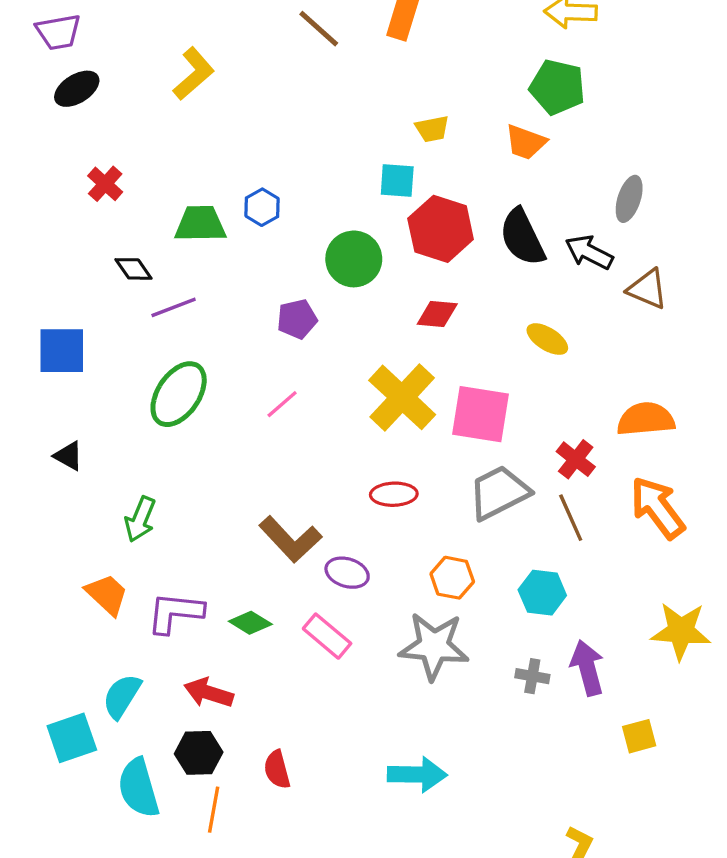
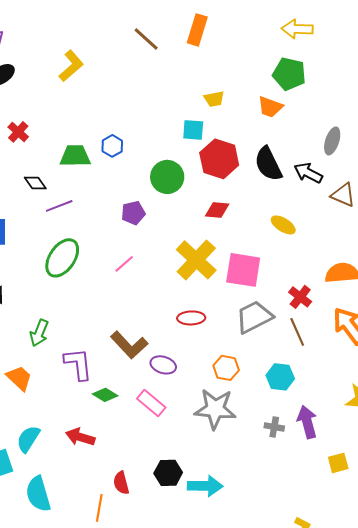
purple L-shape: (175, 613) -> (78, 364), moved, turned 78
black hexagon: (199, 753) -> (168, 473), moved
orange line: (214, 810) -> (99, 508), moved

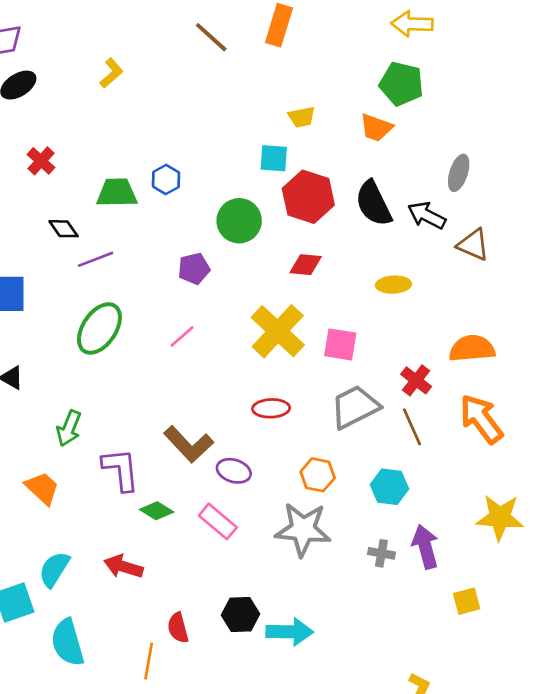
yellow L-shape: (71, 66) -> (111, 73), size x0.7
yellow ellipse: (283, 225) -> (393, 285), turned -35
pink square: (243, 270) -> (340, 344), size x0.7

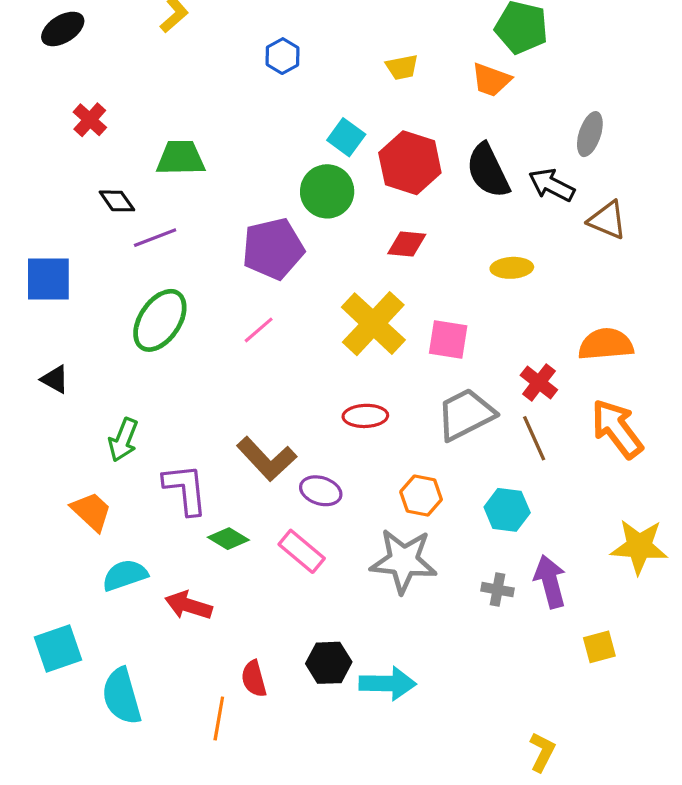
cyan square: (274, 158) -> (346, 137), moved, turned 32
blue hexagon: (166, 180) -> (283, 56), moved
purple pentagon: (194, 269) -> (273, 249), size x1.6
cyan semicircle: (54, 569) -> (125, 575), moved, turned 39

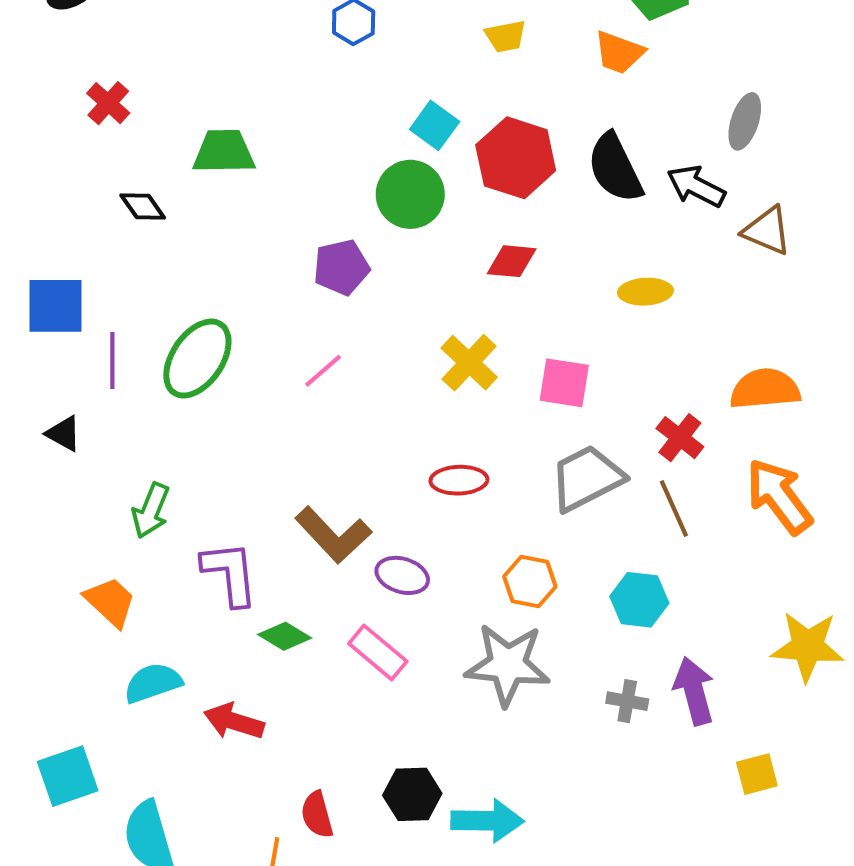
purple line: (155, 238) -> (112, 361), moved, turned -69
purple pentagon: (273, 249) -> (341, 267), size x0.7
yellow cross: (373, 324) -> (469, 363), size x0.7

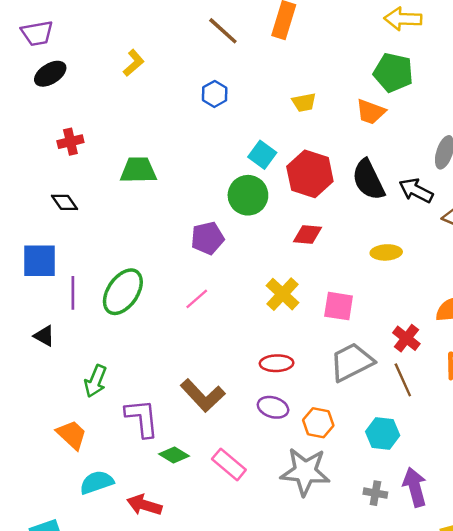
red cross: (108, 103) -> (70, 142), turned 35
black diamond: (143, 206) -> (64, 202), moved
purple ellipse: (402, 575) -> (273, 407), moved

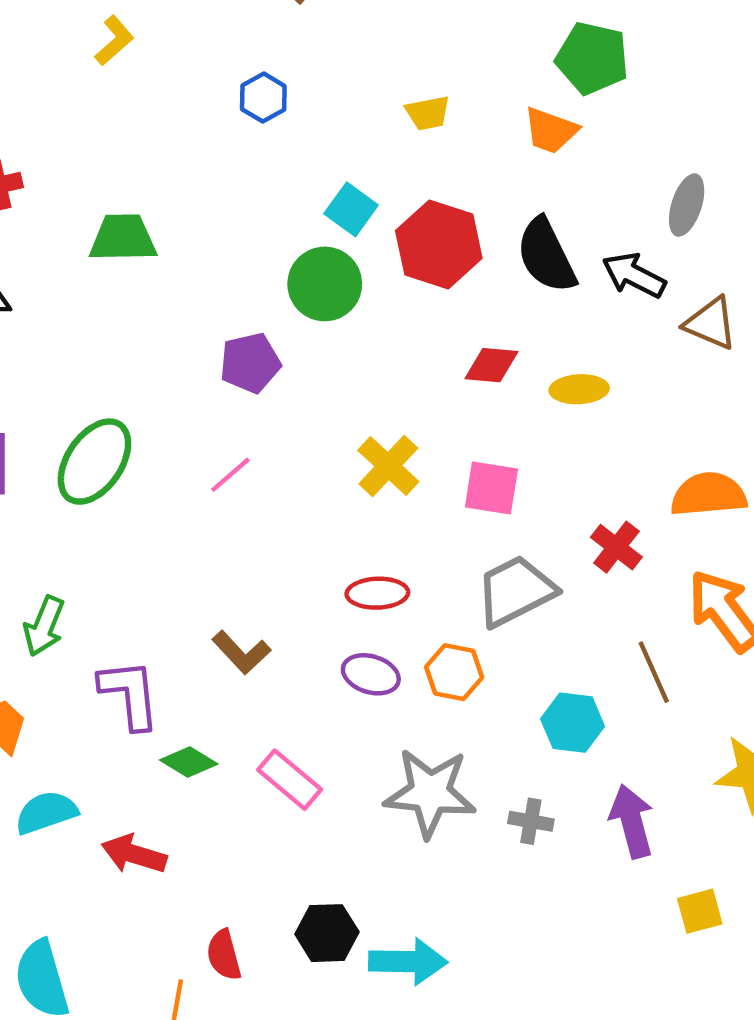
red diamond: (308, 235) -> (491, 365), moved
brown line: (403, 380) -> (654, 672), moved
brown L-shape: (203, 395) -> (241, 652), size x0.7
orange hexagon: (318, 423) -> (454, 672), moved
gray cross: (375, 493) -> (531, 821), moved

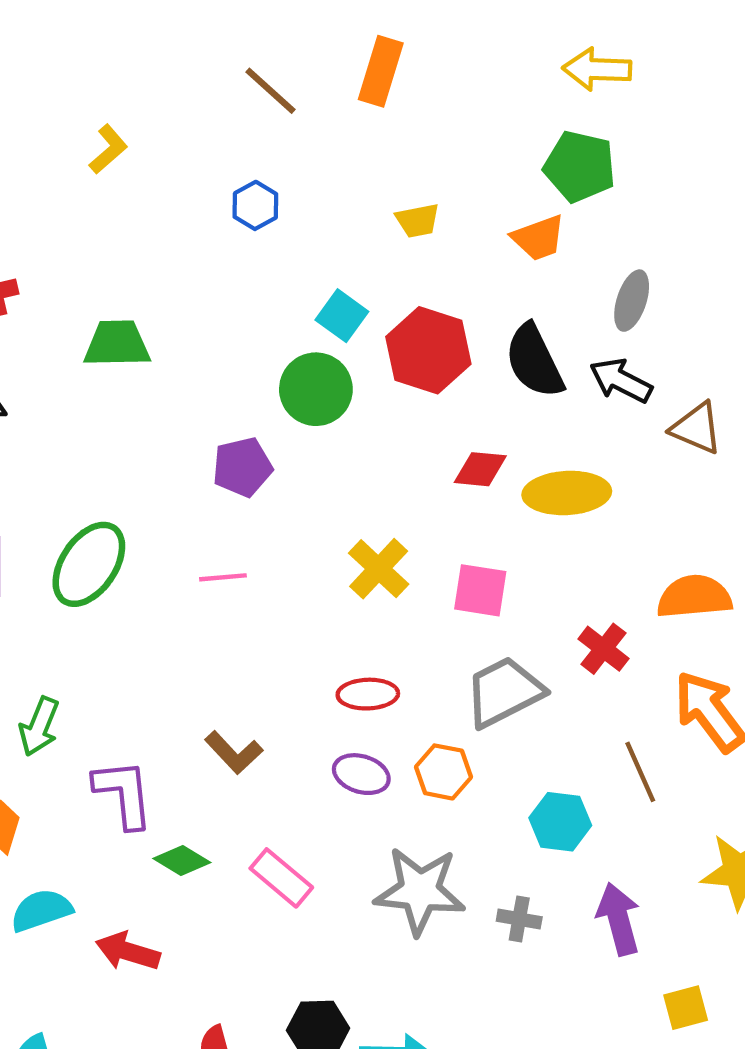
orange trapezoid: (551, 130) -> (539, 238), turned -40
gray ellipse: (687, 205) -> (632, 301), moved
yellow ellipse: (579, 389) -> (567, 493), size x1.5
pink line: (230, 475) -> (223, 577), turned 36

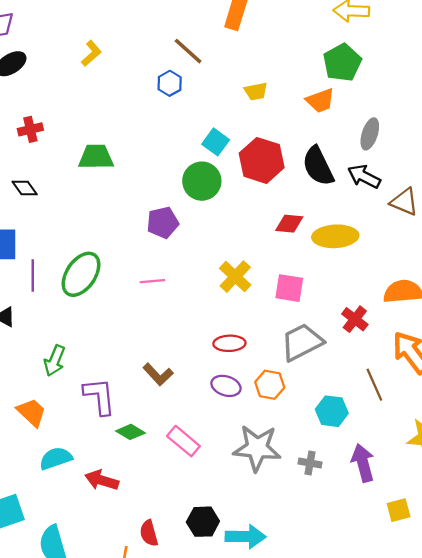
brown line: (271, 91) -> (188, 51), moved
green pentagon: (580, 166) -> (342, 63), turned 30

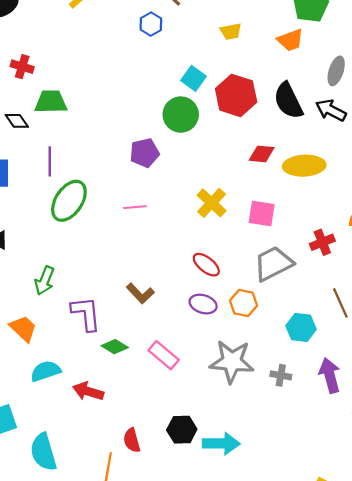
red cross: (30, 129) -> (22, 67), turned 30
green trapezoid: (96, 157) -> (51, 102), moved
purple line: (33, 275) -> (50, 161), moved
red cross: (355, 319) -> (322, 242), turned 30
red ellipse: (229, 343) -> (206, 265), turned 40

